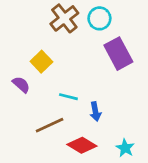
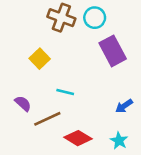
brown cross: (64, 18) -> (61, 18), turned -32
purple semicircle: (21, 85) -> (23, 103), moved
blue arrow: (95, 112) -> (124, 106), moved, turned 66

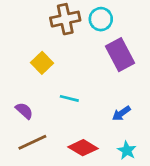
brown cross: (61, 18) -> (65, 19), turned -32
blue arrow: (124, 106) -> (121, 113), moved
brown line: (47, 119) -> (32, 142), moved

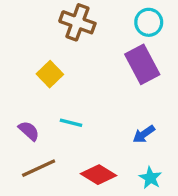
brown cross: (65, 19) -> (77, 22), turned 32
cyan circle: (101, 19) -> (149, 22), moved
cyan line: (69, 98) -> (71, 123), moved

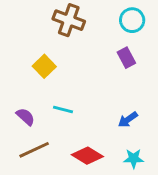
purple rectangle: (142, 64) -> (126, 58), size x0.6
cyan star: (150, 178) -> (134, 158), turned -30

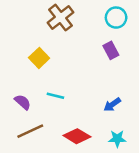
brown cross: (69, 20) -> (61, 18), turned 32

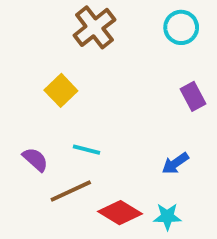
purple rectangle: (111, 50) -> (193, 96), moved
brown line: (30, 131) -> (71, 191), moved
cyan star: (117, 139) -> (167, 217), moved

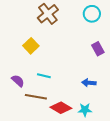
blue arrow: (175, 163) -> (89, 83), turned 40
brown line: (71, 191) -> (36, 97), turned 35

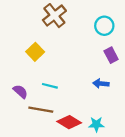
cyan circle: (92, 14) -> (104, 26), moved
blue arrow: (89, 83) -> (101, 84), moved

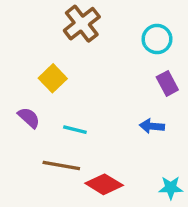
purple semicircle: (20, 91) -> (29, 118), moved
cyan star: (96, 124) -> (171, 188), moved

